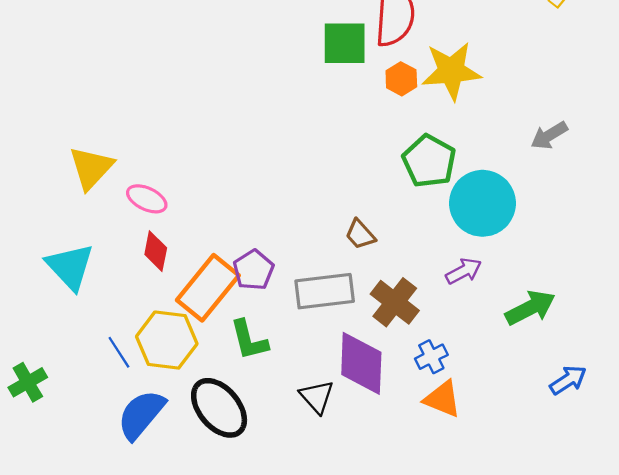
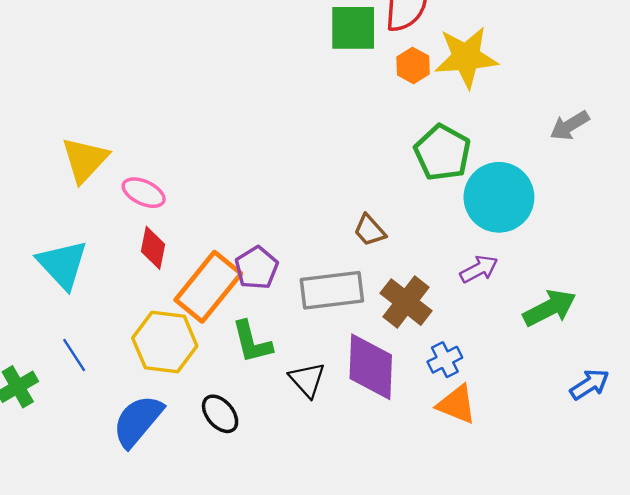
blue line: (119, 352) -> (74, 355), moved
black triangle: (317, 397) -> (307, 380), moved
black ellipse: (219, 408) -> (220, 414), size x0.6

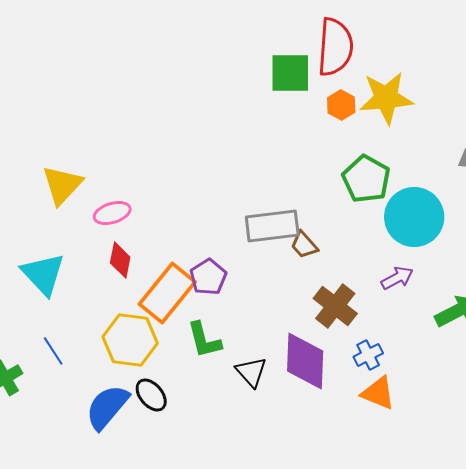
pink ellipse: (144, 193) -> (112, 213), turned -42
gray rectangle: (332, 290) -> (272, 226), moved
black ellipse: (220, 414) -> (151, 395), moved

